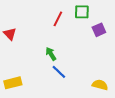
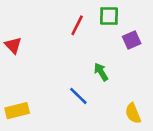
green arrow: (51, 54) -> (101, 72), moved
yellow semicircle: (100, 85) -> (133, 113), turned -126

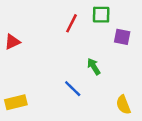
purple square: (132, 40) -> (122, 37), turned 35
red triangle: (13, 45) -> (12, 42), turned 49

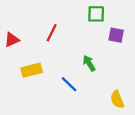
red line: (72, 23) -> (52, 33), moved
yellow rectangle: (16, 102) -> (32, 70), moved

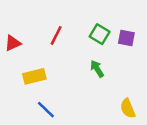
green square: (96, 14) -> (100, 34), moved, turned 30
blue line: (69, 84) -> (46, 110), moved

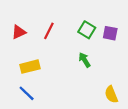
red triangle: (13, 43) -> (19, 32), moved
blue line: (46, 110) -> (27, 93), moved

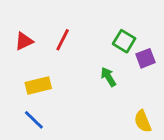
green square: (87, 30) -> (124, 41), moved
purple square: (110, 33) -> (146, 58), moved, turned -32

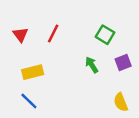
red triangle: (24, 41) -> (20, 35), turned -42
purple square: (146, 58) -> (123, 62), moved

